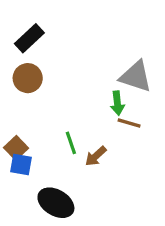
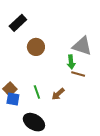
brown circle: (28, 78) -> (36, 47), moved
green line: (71, 143) -> (37, 92), moved

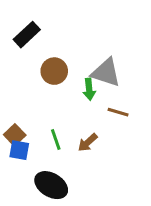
gray triangle: (82, 46) -> (106, 73), moved
green arrow: (71, 62) -> (89, 89), moved

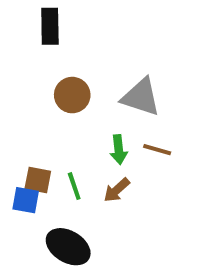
black rectangle: (27, 35) -> (50, 26), moved, turned -48
green arrow: (89, 89) -> (119, 150), moved
brown square: (15, 135) -> (38, 180), moved, turned -35

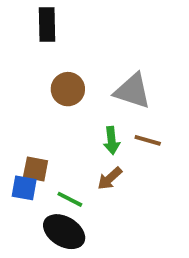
green line: (74, 186) -> (70, 199), moved, turned -44

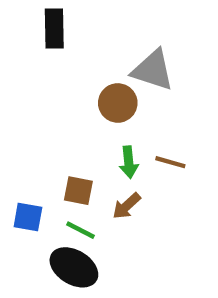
brown circle: (68, 89) -> (118, 103), moved
gray triangle: (133, 91) -> (153, 70), moved
brown square: (36, 169) -> (78, 191), moved

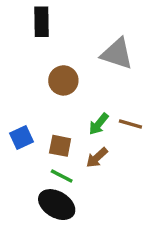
brown circle: (118, 103) -> (63, 80), moved
green arrow: (129, 162) -> (99, 124), turned 45
blue square: (28, 217) -> (21, 137), moved, turned -35

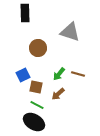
blue square: (21, 137) -> (23, 75), moved

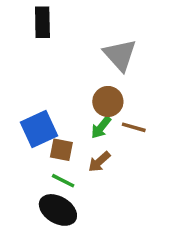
gray triangle: (70, 32) -> (120, 55), turned 30
brown circle: (38, 48) -> (108, 102), moved
blue square: (23, 75) -> (39, 129), size x1.5

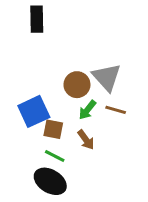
gray triangle: (120, 55) -> (107, 77), moved
brown circle: (108, 102) -> (77, 85), moved
brown arrow: (99, 162) -> (86, 140), turned -84

